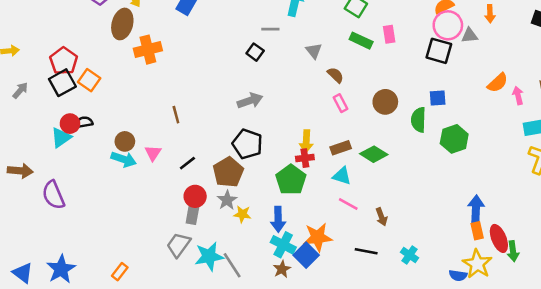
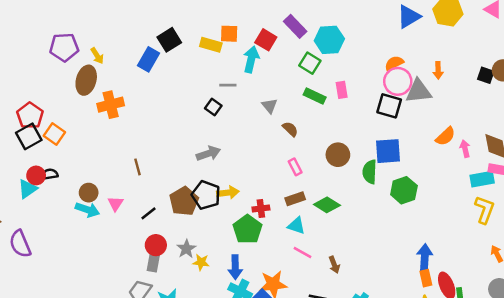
gray triangle: (470, 35) -> (419, 91), size x1.6
blue square: (438, 98) -> (388, 151), size x1.6
pink rectangle: (341, 103) -> (295, 167), moved
yellow arrow: (306, 141) -> (228, 193), moved, turned -100
brown pentagon: (228, 172) -> (184, 201), moved

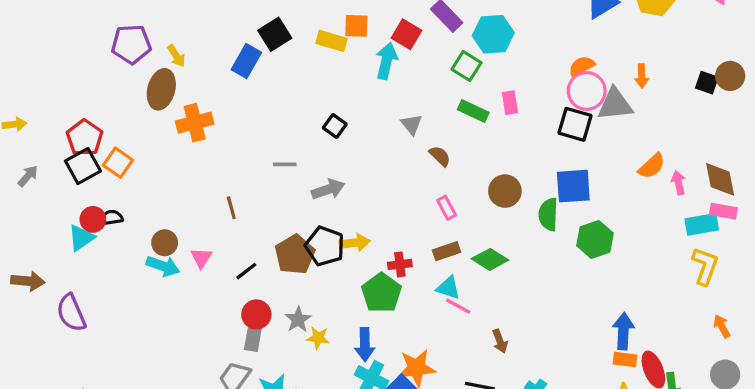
gray line: (228, 85) -> (285, 164), moved
pink line: (302, 252) -> (458, 306), moved
orange rectangle: (426, 278) -> (625, 360), turned -70

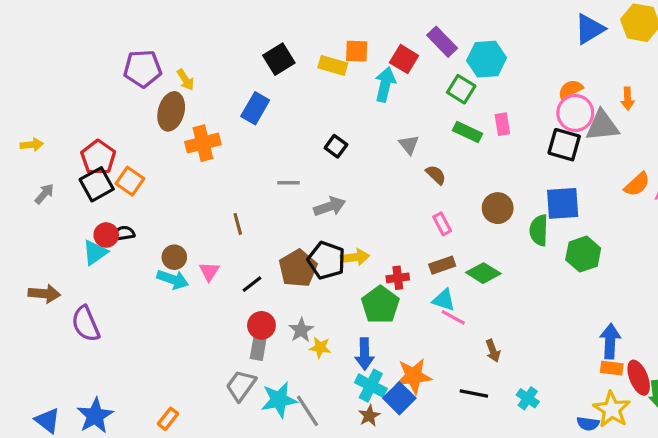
blue rectangle: (246, 61) -> (255, 108), moved

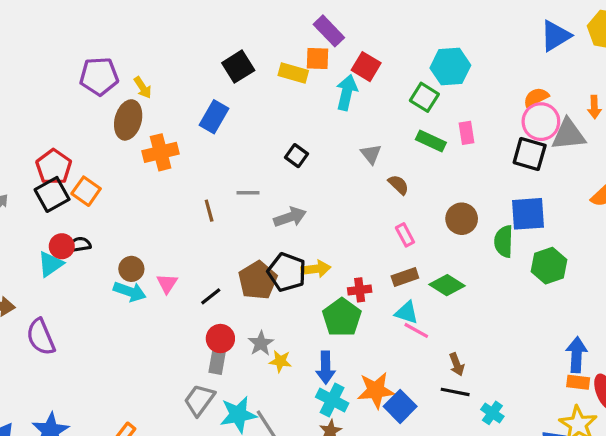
purple rectangle: (442, 42) -> (329, 31), moved
brown line: (238, 224) -> (209, 211), moved
black line: (474, 393) -> (455, 392), moved
blue square: (399, 398) -> (400, 406), moved

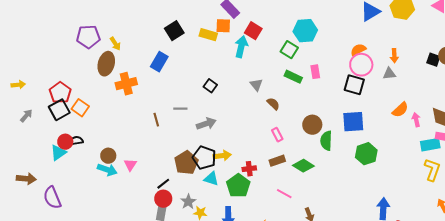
gray triangle: (568, 135) -> (389, 74), moved, size x0.6
green semicircle: (504, 241) -> (326, 141), moved
black line: (211, 296) -> (163, 184), moved
cyan triangle: (407, 313) -> (211, 179), moved

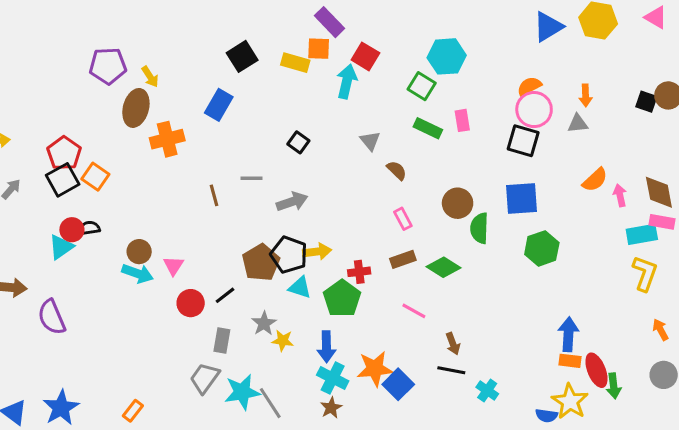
red circle: (163, 199) -> (191, 303), moved

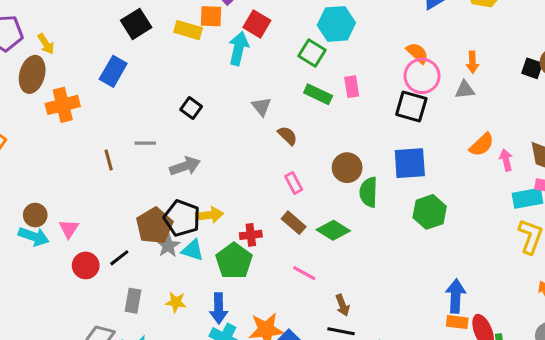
orange semicircle: (529, 86) -> (417, 53), turned 70
brown rectangle: (403, 259) -> (294, 223), turned 60
gray star: (264, 323) -> (168, 246), moved
gray rectangle: (222, 341) -> (133, 301), moved

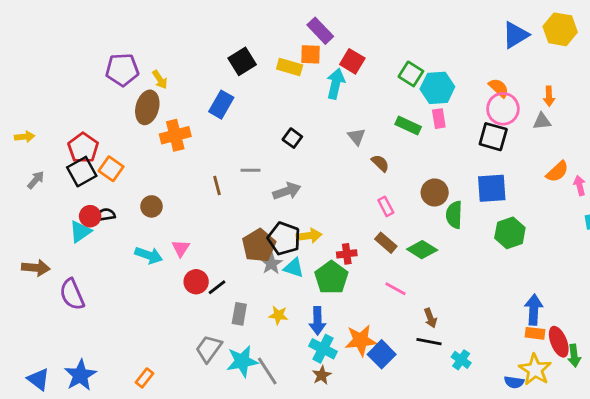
cyan hexagon: (336, 24) -> (437, 88), moved
green square: (312, 53) -> (411, 74), moved
brown circle: (35, 215) -> (151, 206), moved
black line: (119, 258) -> (217, 287), moved

